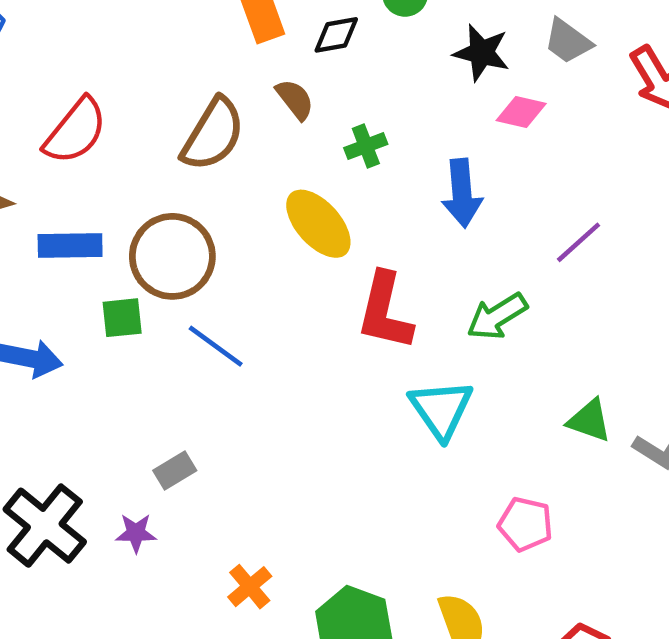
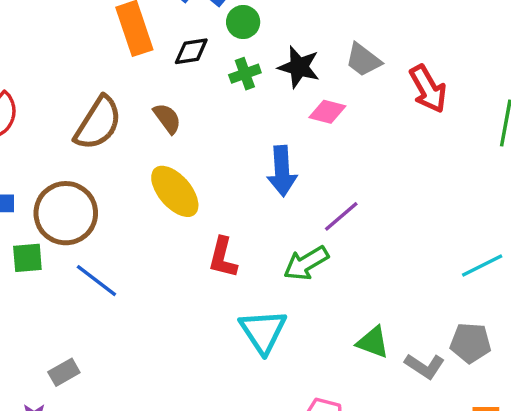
brown semicircle: (295, 99) -> (167, 118), moved
green cross: (366, 146) -> (245, 74), moved
purple line: (579, 242) -> (341, 216), moved
red L-shape: (385, 311) -> (223, 258), size x0.7

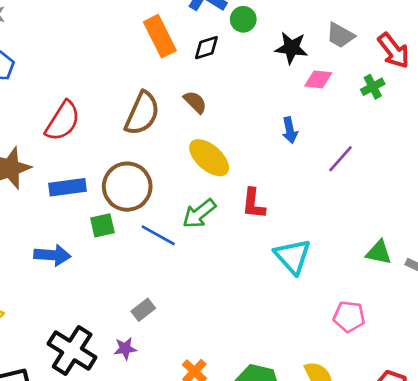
green cross: (245, 74) -> (373, 87), moved
blue arrow: (282, 171) -> (290, 130), size x0.7
green arrow: (306, 263) -> (199, 214), moved

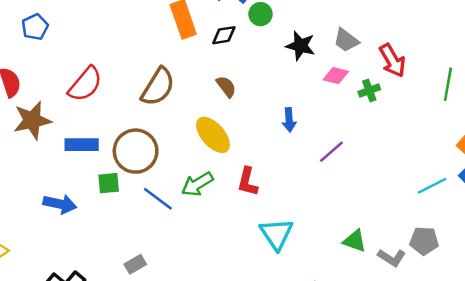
pink diamond: (318, 79) -> (336, 76), moved
brown semicircle: (195, 102) -> (226, 87), moved

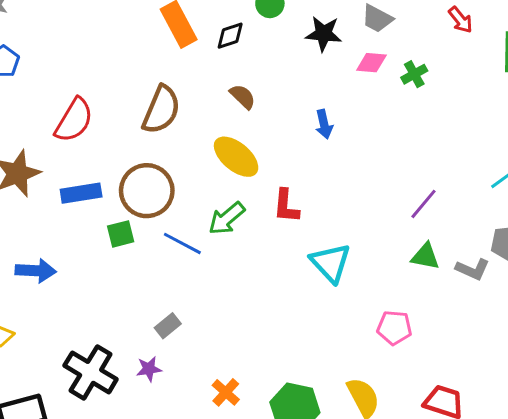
red arrow: (392, 60) -> (460, 20), moved, size x0.7
purple line: (331, 152) -> (423, 204), moved
blue arrow: (60, 204) -> (36, 271), moved

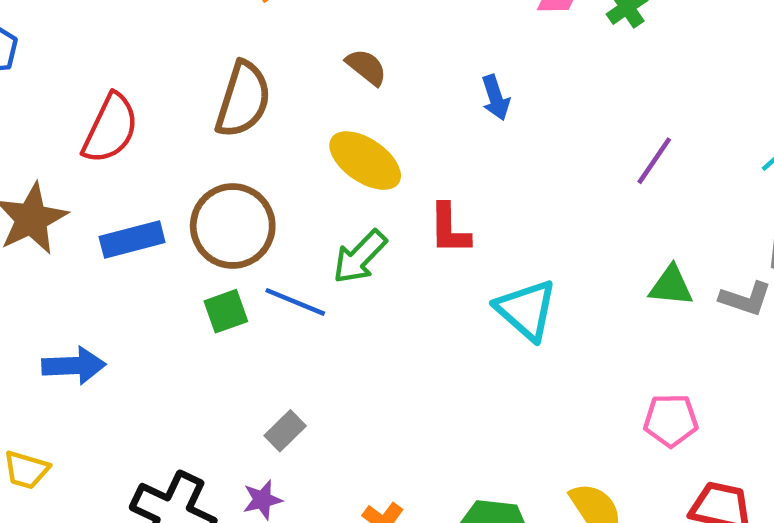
purple line: (423, 204) -> (654, 161), moved
green square: (121, 234) -> (226, 311), moved
pink pentagon: (394, 328) -> (671, 420), moved

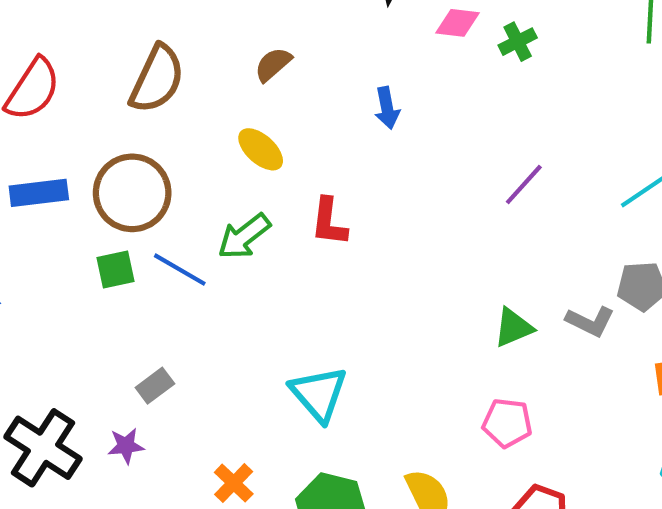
brown semicircle: (366, 67) -> (273, 64), turned -87
yellow ellipse: (365, 161) -> (261, 149), size x0.7
green triangle: (671, 286) -> (513, 328), moved, turned -36
cyan triangle: (526, 310) -> (319, 394), moved

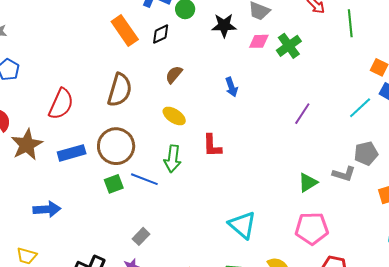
green cross: (518, 42) -> (289, 46), size x1.4
green arrow: (244, 236) -> (173, 159), turned -36
cyan triangle: (319, 394) -> (242, 225), moved
pink pentagon: (507, 423) -> (312, 228), size x1.4

